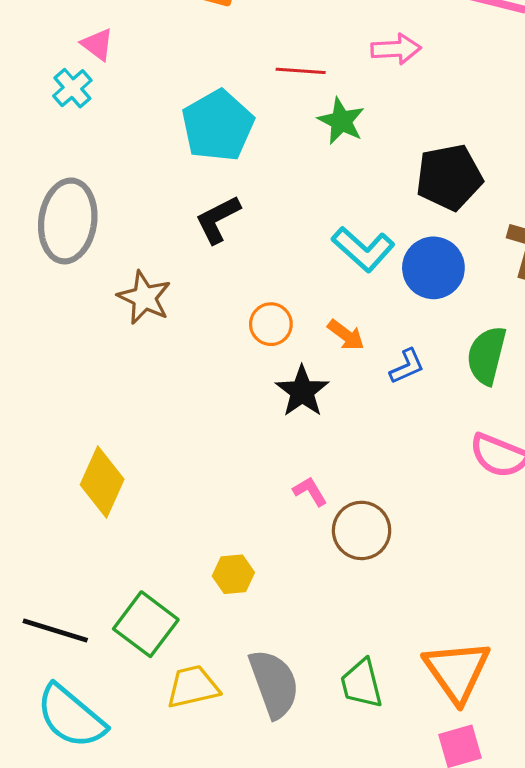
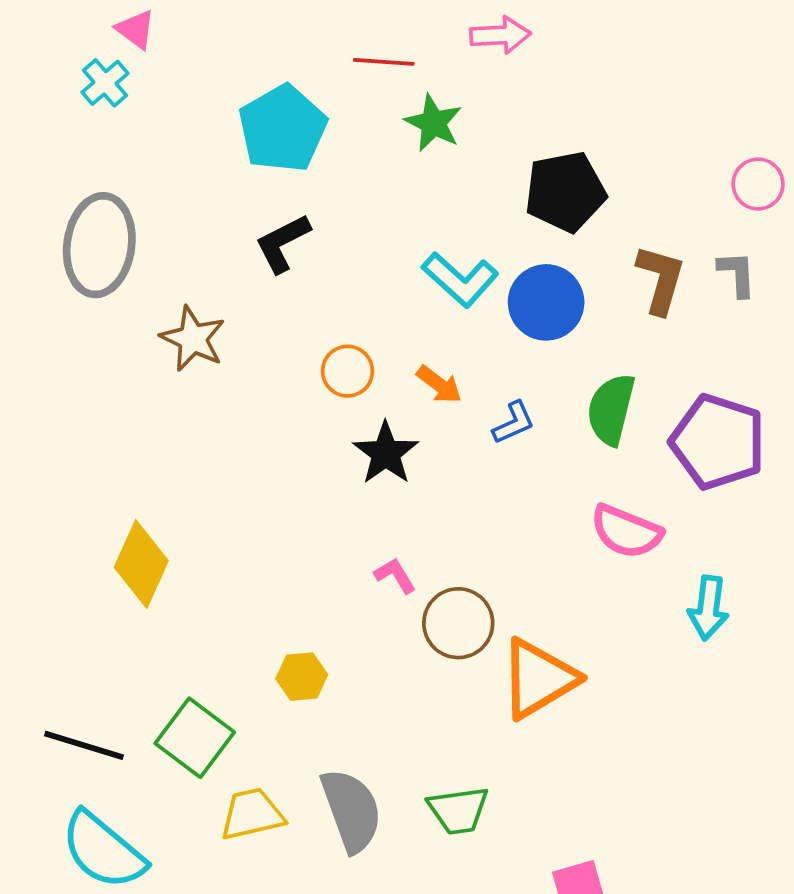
orange triangle: (457, 671) -> (538, 679), moved, turned 34
green trapezoid: (362, 684) -> (458, 810), turned -84

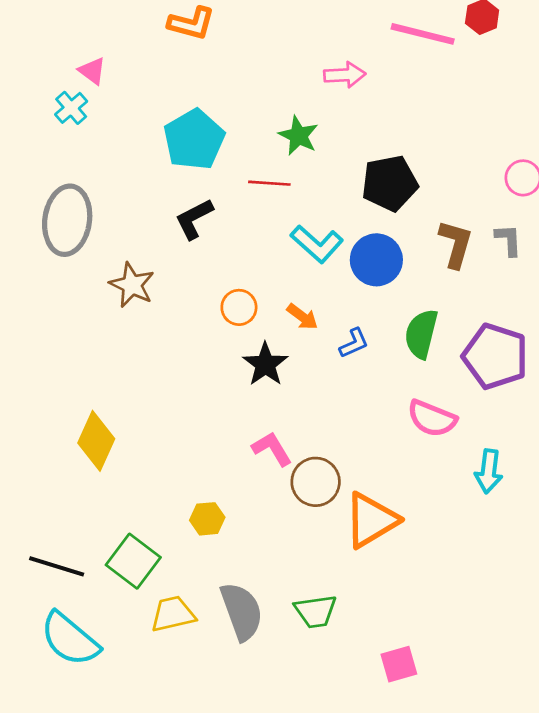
red line: (384, 62) -> (269, 183), moved
pink L-shape: (395, 575) -> (272, 449), size x1.4

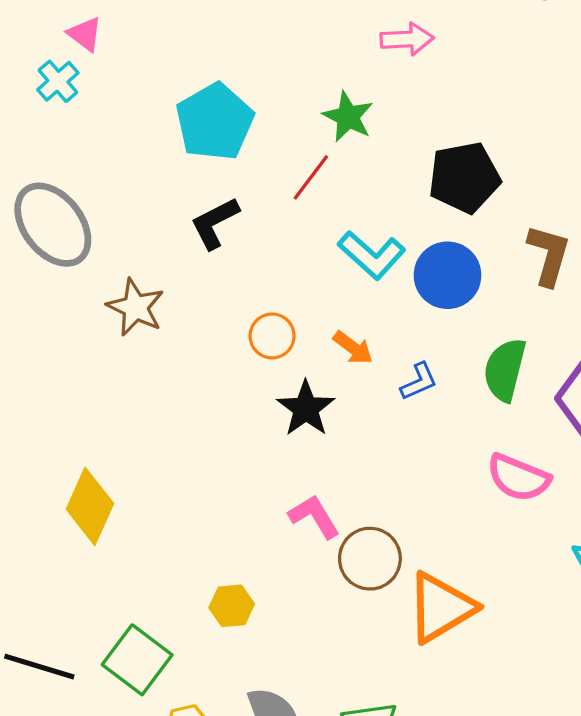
red line: (269, 183) -> (311, 177), turned -57
gray ellipse: (67, 220) -> (53, 225), turned -46

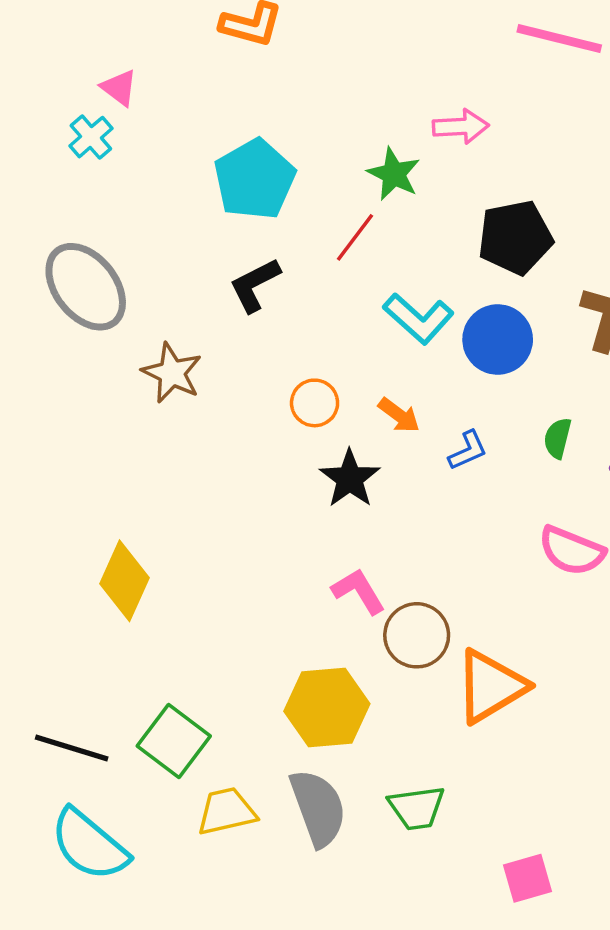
pink arrow: (407, 39) -> (461, 127), moved
green semicircle: (505, 370) -> (557, 438), size x0.6
yellow hexagon: (232, 606) -> (327, 707), moved, size x1.8

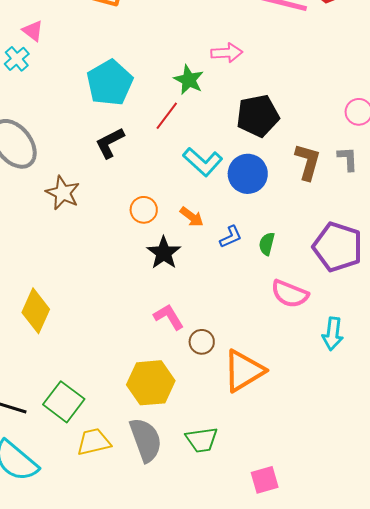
green semicircle: (557, 438) -> (267, 244), moved
brown circle: (417, 635) -> (202, 342), size x0.7

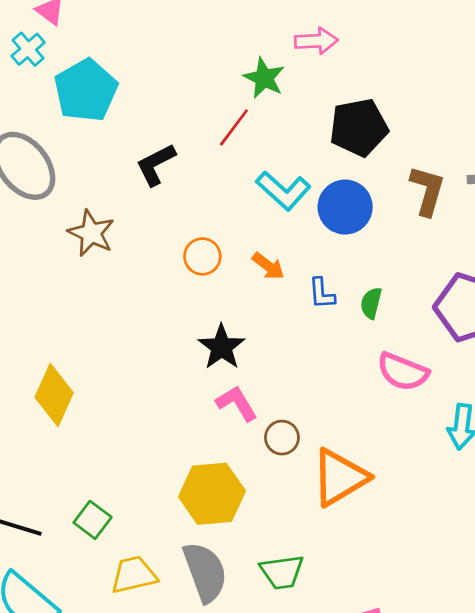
cyan pentagon: (110, 83) -> (86, 90), moved
blue L-shape: (231, 237) -> (322, 293), turned 110
black star: (164, 253) -> (222, 347), moved
green square: (64, 402) -> (93, 520), size x0.7

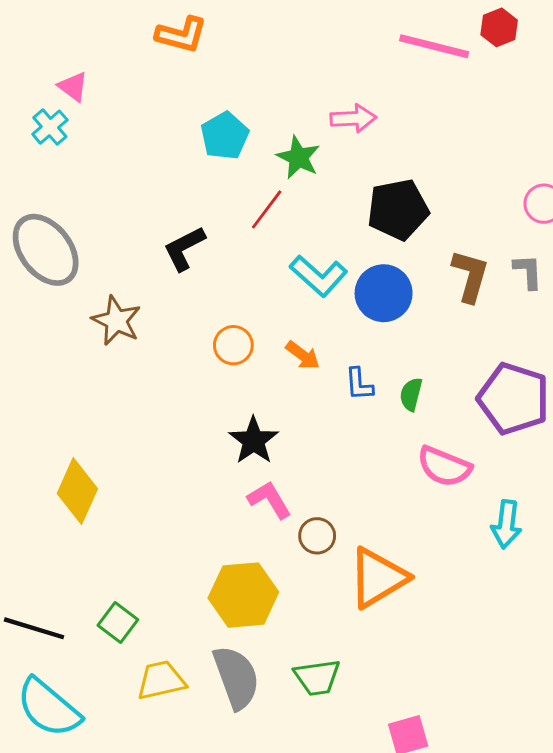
cyan pentagon: (86, 90) -> (225, 136), moved, size x0.7

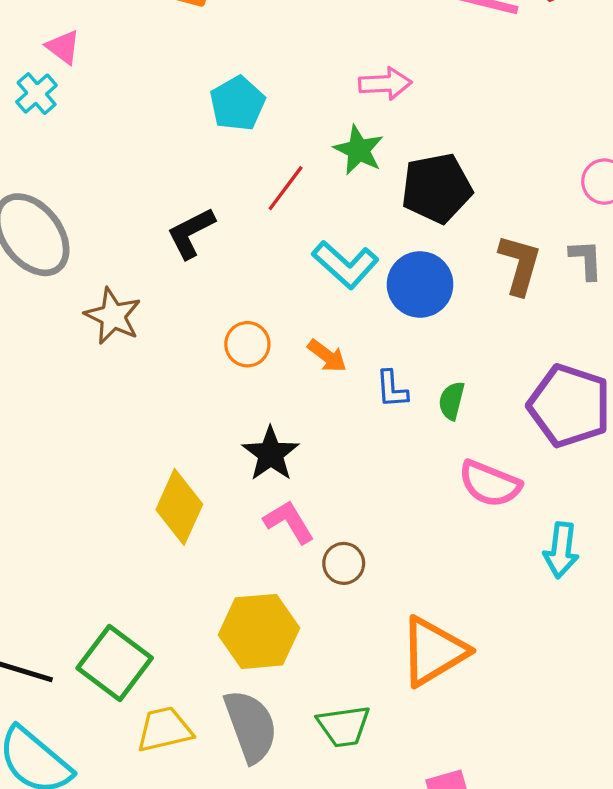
green star: (298, 157) -> (359, 150), moved
yellow diamond: (77, 491) -> (179, 507), moved
orange triangle: (378, 578) -> (433, 651), moved
green square: (118, 622) -> (115, 663), size x1.6

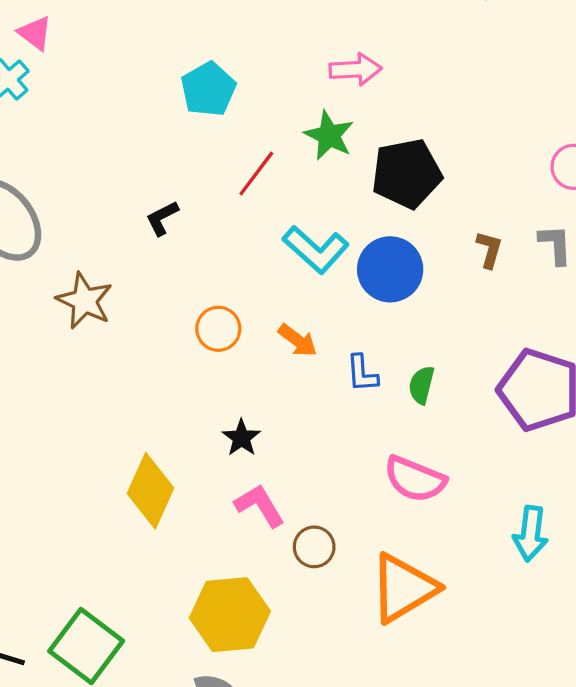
black L-shape: (191, 233) -> (162, 218), size x0.7
brown L-shape: (520, 265) -> (489, 249), size x0.6
black star: (271, 454) -> (241, 438), size x0.7
pink semicircle: (490, 484) -> (415, 479), moved
orange triangle: (433, 651) -> (403, 588), moved

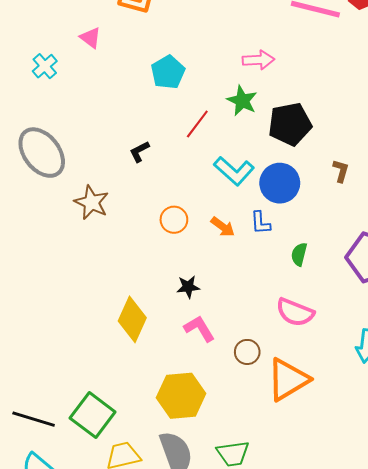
pink triangle: (35, 33) -> (91, 38), moved
blue L-shape: (362, 373) -> (260, 223), moved
black star: (241, 438) -> (188, 287), turned 30
brown circle: (314, 547) -> (247, 352), moved

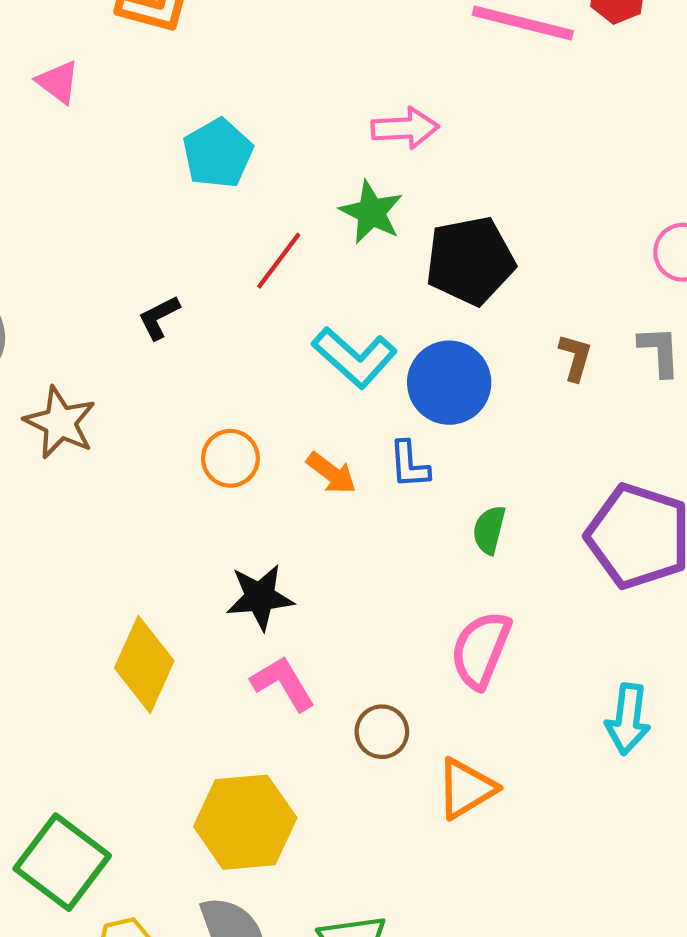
black star: (188, 287) -> (260, 597), size x1.4
pink semicircle: (295, 312) -> (481, 650), turned 90
orange triangle: (288, 379) -> (466, 789), size x0.7

